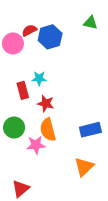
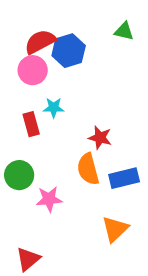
red semicircle: (29, 30) -> (40, 42), size x1.5
pink circle: (13, 43) -> (33, 70), moved
red star: (46, 104) -> (100, 138), moved
orange semicircle: (48, 130) -> (88, 169), moved

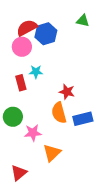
orange triangle: (115, 229) -> (52, 153), moved

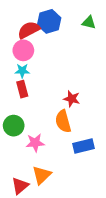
blue hexagon: (46, 34) -> (49, 21), moved
cyan star: (36, 72) -> (22, 71), moved
blue rectangle: (83, 119) -> (83, 146), moved
orange triangle: (52, 153) -> (42, 175), moved

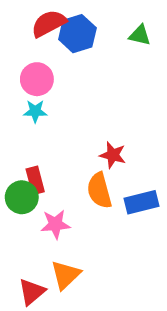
red semicircle: (29, 30) -> (49, 23), moved
red rectangle: (22, 89) -> (35, 180), moved
blue rectangle: (83, 146) -> (142, 202), moved

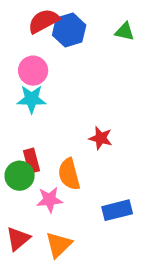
cyan star: (35, 111) -> (32, 99), size x1.4
orange semicircle: (99, 191) -> (69, 174), moved
blue rectangle: (142, 202) -> (117, 210), moved
red triangle: (32, 292) -> (18, 239), moved

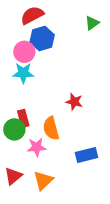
blue hexagon: (69, 30) -> (42, 38), moved
green triangle: (125, 32) -> (92, 23), turned -48

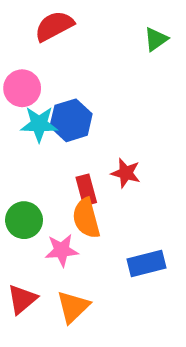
blue hexagon: (42, 38) -> (71, 120), moved
pink circle: (24, 52) -> (22, 88), moved
red rectangle: (23, 118) -> (86, 190), moved

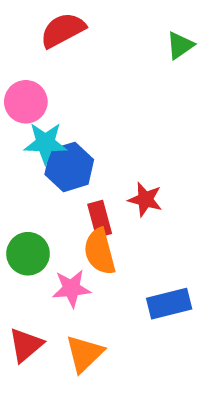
blue hexagon: (71, 120) -> (69, 167), moved

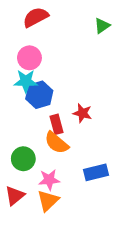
pink circle: (26, 102) -> (29, 58), moved
orange semicircle: (100, 252) -> (57, 143), turned -35
green circle: (28, 254) -> (23, 159), moved
pink star: (71, 288) -> (49, 180), moved

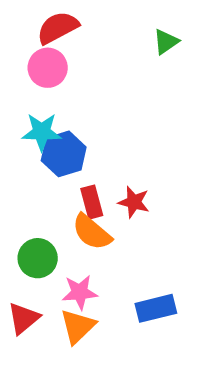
pink circle: (29, 58) -> (48, 68), moved
red star: (82, 113) -> (134, 202), moved
blue rectangle: (96, 172) -> (156, 308), moved

